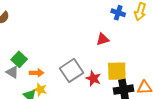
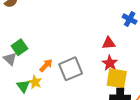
orange arrow: (37, 73) -> (46, 65), moved, turned -56
red star: (93, 78) -> (110, 63), moved

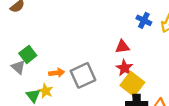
orange arrow: (46, 65) -> (57, 73), turned 40
yellow square: (117, 78) -> (132, 84), turned 30

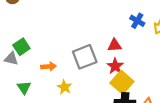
gray triangle: (18, 67) -> (11, 59), turned -32
gray square: (83, 75) -> (85, 57), moved
yellow star: (46, 91) -> (64, 87), moved

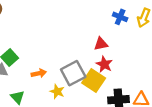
gray square: (85, 57) -> (73, 73), moved
yellow square: (122, 82) -> (94, 80), moved

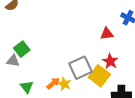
red triangle: (101, 44) -> (107, 34), moved
orange arrow: (39, 73) -> (53, 83), moved, turned -32

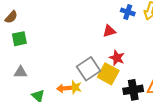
green square: (22, 49) -> (19, 39), moved, turned 35
orange arrow: (53, 83) -> (64, 88), turned -136

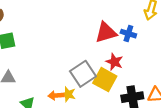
blue cross: (128, 12) -> (128, 34), moved
red triangle: (109, 31) -> (106, 32), size x1.5

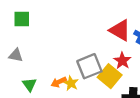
red triangle: (106, 32) -> (120, 30), turned 35
orange arrow: (56, 95) -> (59, 82), turned -32

